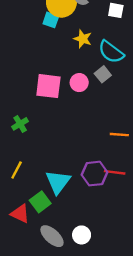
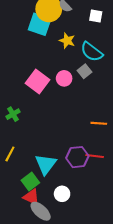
cyan square: (51, 20) -> (40, 24), size x1.6
pink square: (48, 86) -> (38, 81), turned 30
red triangle: (20, 214) -> (31, 197), moved
white circle: (82, 235) -> (62, 194), moved

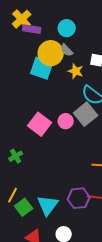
yellow star: (67, 41) -> (76, 71), moved
gray square: (85, 71) -> (86, 114), size x1.6
green square: (30, 182) -> (24, 207), moved

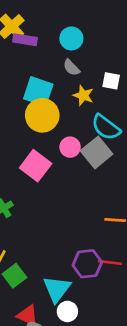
yellow circle: (51, 53) -> (42, 115), moved
pink circle: (66, 121) -> (70, 147), moved
cyan triangle: (48, 205) -> (57, 289), moved

